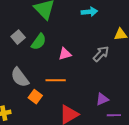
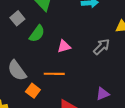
gray square: (18, 37) -> (17, 18), moved

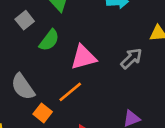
pink triangle: (64, 46) -> (83, 57), size x1.5
orange line: (54, 74) -> (70, 92), turned -42

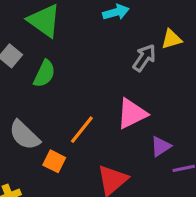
pink triangle: (83, 57) -> (132, 114), moved
gray arrow: (131, 58) -> (144, 58), moved

